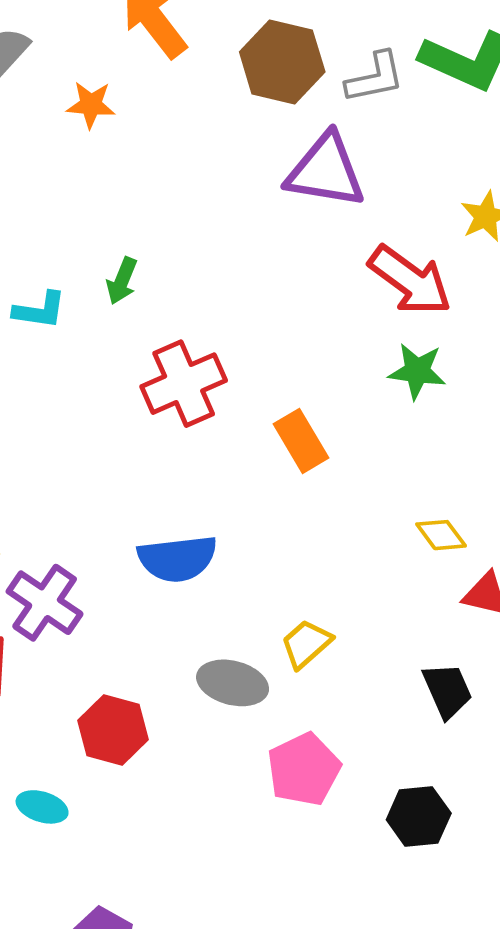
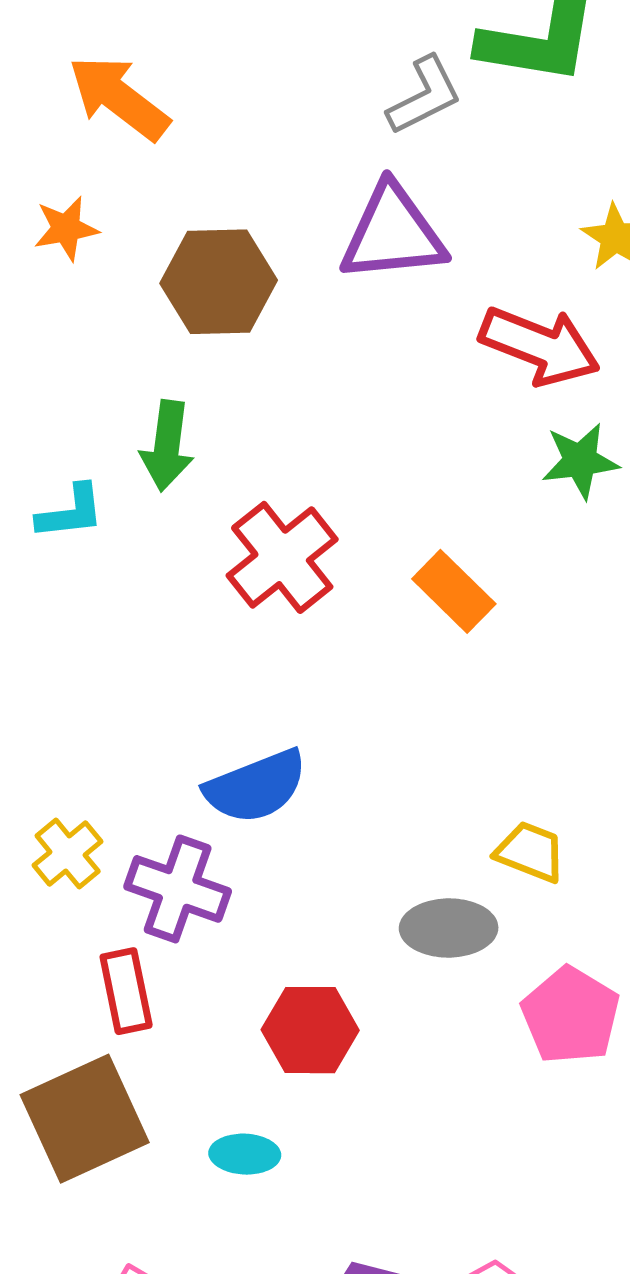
brown hexagon: (282, 62) -> (219, 282), moved
green arrow: (122, 281) -> (167, 446), size x1.4
blue semicircle: (177, 559) -> (256, 787), moved
yellow trapezoid: (306, 644) -> (530, 852), turned 78

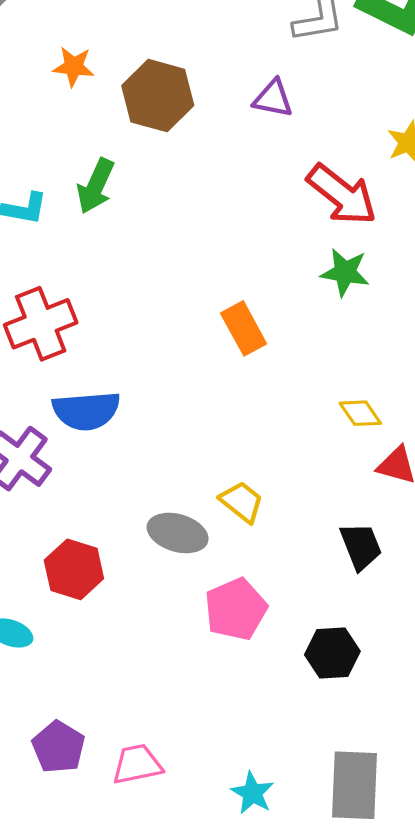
orange star: (66, 229) -> (74, 67), moved
purple triangle: (393, 233) -> (273, 99), size x0.6
red cross: (282, 557) -> (41, 324), moved

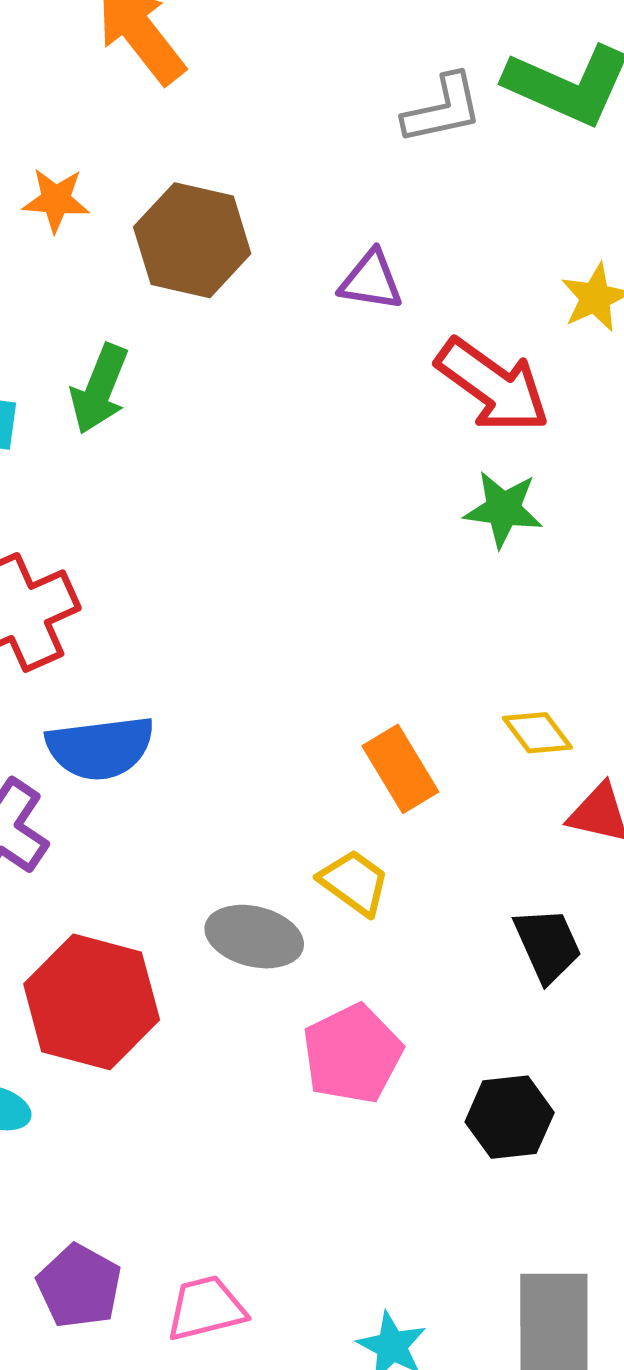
purple triangle: (273, 99) -> (371, 281), moved
orange rectangle: (244, 328) -> (400, 769), moved
red hexagon: (74, 569) -> (92, 1002), size x1.4

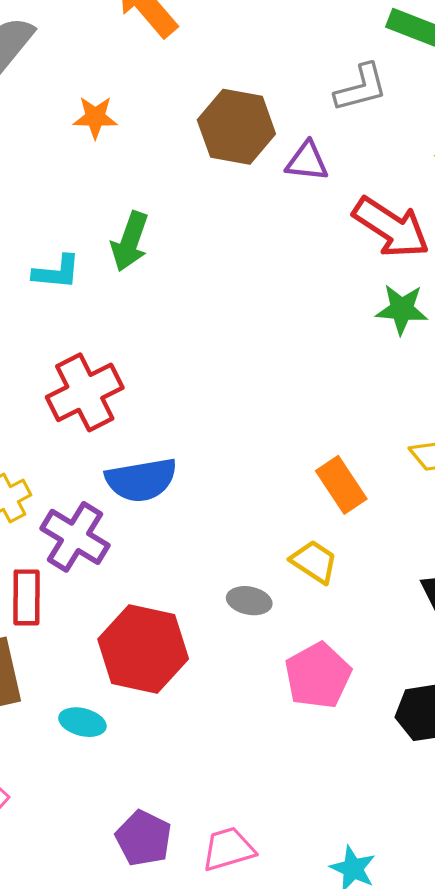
gray L-shape: (443, 109) -> (361, 88), moved
brown hexagon: (192, 240) -> (236, 127), moved
gray ellipse: (254, 937) -> (249, 601), size x0.7

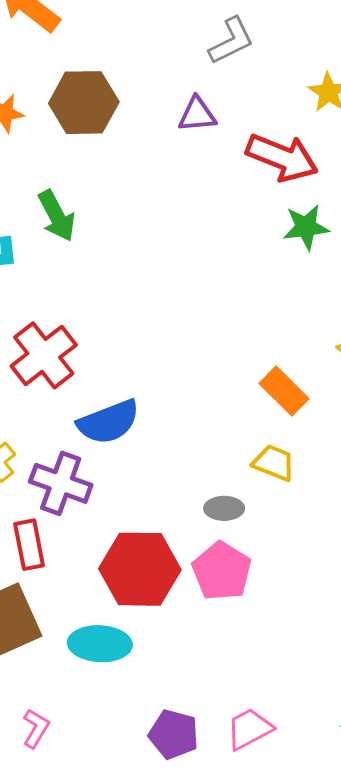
brown hexagon: (236, 127) -> (84, 103), moved
green arrow: (130, 242) -> (57, 216), turned -36
pink pentagon: (318, 676) -> (222, 571), moved
cyan ellipse: (82, 722) -> (100, 644), size x1.5

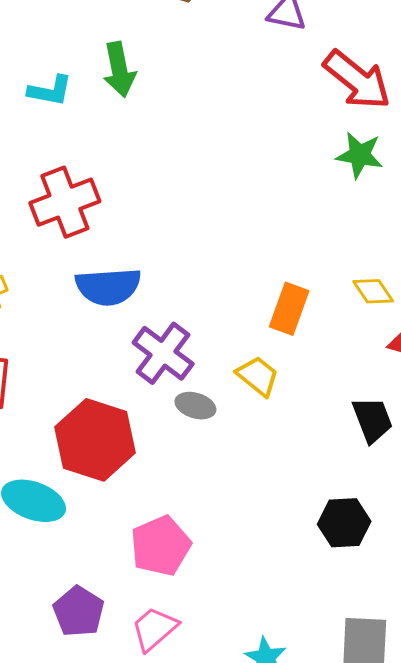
orange rectangle: (284, 391) -> (289, 309), turned 48
purple cross: (61, 483) -> (163, 353), moved
pink pentagon: (222, 571) -> (161, 546), moved
pink trapezoid: (250, 729) -> (154, 629), turned -30

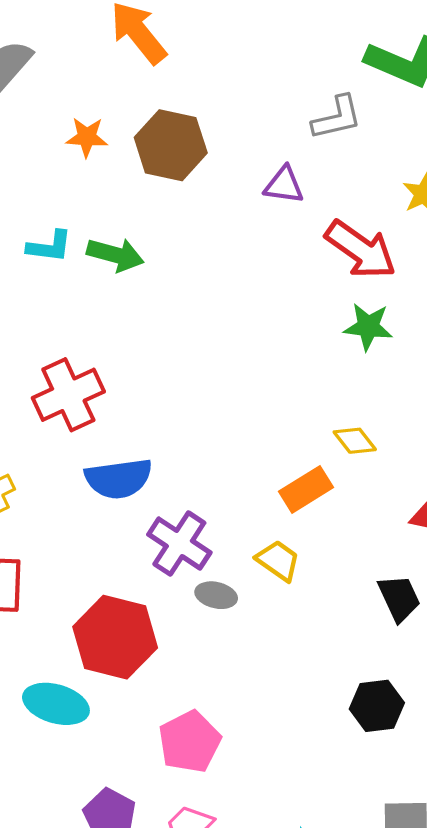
green arrow: (119, 70) -> (115, 255), turned -60
cyan L-shape: (50, 91) -> (49, 246), moved
yellow diamond: (373, 291) -> (355, 441), moved
orange rectangle: (289, 309) -> (306, 489), turned 42

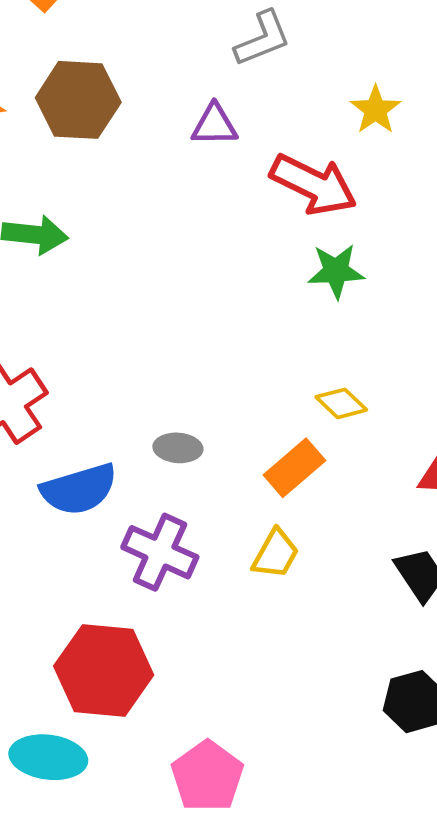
yellow trapezoid: (278, 561) -> (276, 554), turned 93
gray ellipse: (216, 595) -> (178, 448), moved

